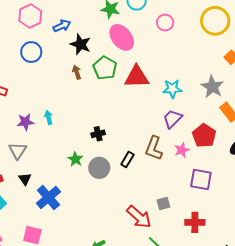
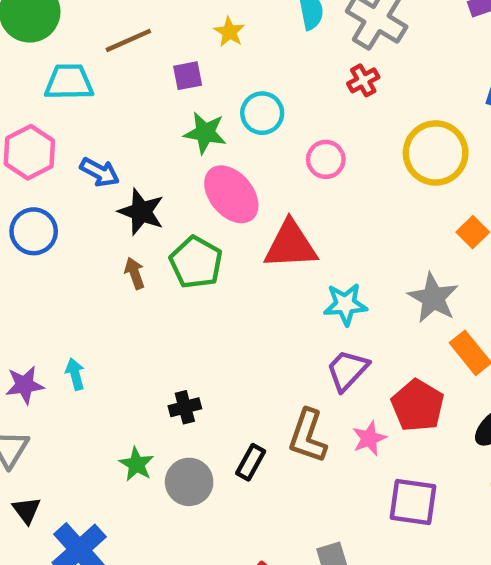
blue arrow: (62, 26) -> (100, 172), turned 54
red triangle: (137, 77) -> (291, 245), moved

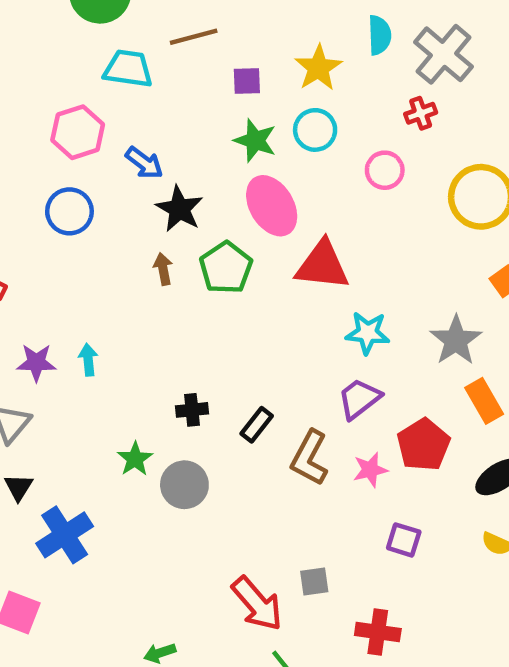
yellow star: (229, 32) -> (318, 68), moved, size x1.5
pink circle: (326, 159) -> (385, 170), moved
black rectangle: (251, 462) -> (257, 425), moved
purple square: (413, 502) -> (404, 540), size x0.7

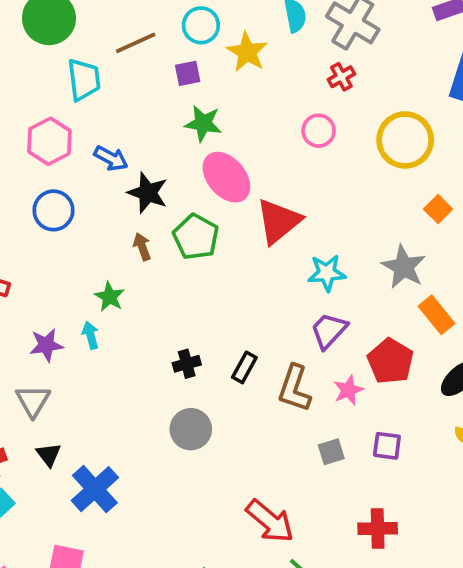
cyan trapezoid: (128, 69) -> (84, 80), turned 84
cyan circle: (315, 130) -> (201, 25), moved
red triangle: (322, 265) -> (279, 221), turned -36
green star: (135, 459) -> (110, 297), moved
gray square: (314, 582) -> (331, 452), moved

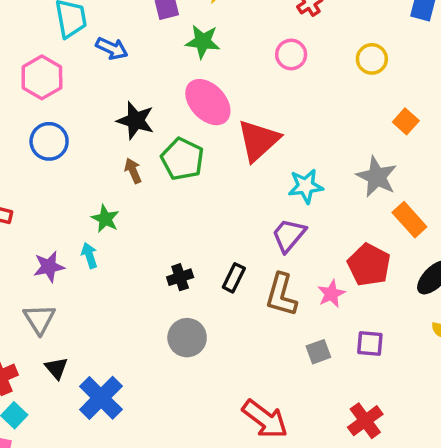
green star: (203, 123) -> (203, 42), moved
yellow circle: (405, 140) -> (372, 59), size x0.6
blue arrow: (111, 158) -> (112, 48), moved
purple trapezoid: (329, 331) -> (289, 235), moved
red cross: (378, 528) -> (365, 421), turned -32

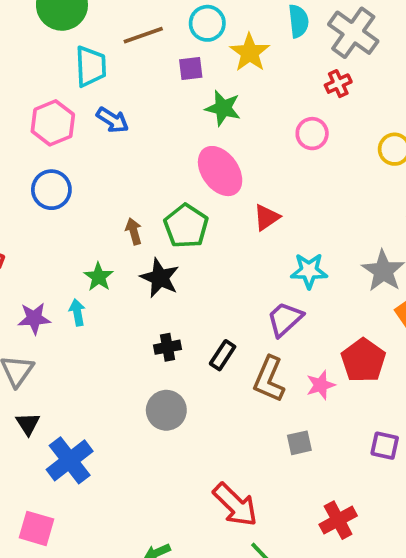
blue arrow: (112, 48) -> (113, 120), moved
black star: (136, 120) -> (160, 278), moved
red triangle: (258, 140) -> (267, 217), size x0.6
purple square: (370, 343) -> (385, 446), moved

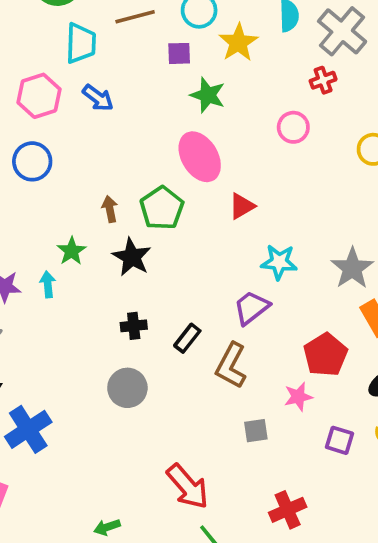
pink star: (321, 385) -> (298, 397), moved

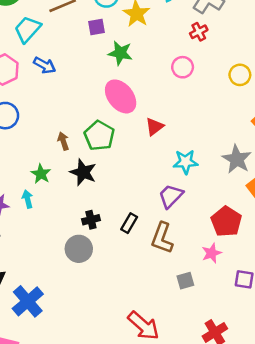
cyan trapezoid: (81, 43) -> (28, 29), turned -132
gray circle: (127, 388) -> (79, 249), moved

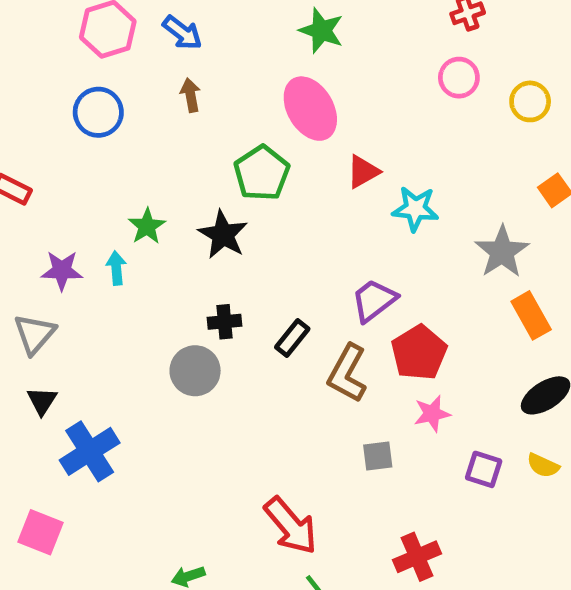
pink circle: (183, 67) -> (459, 78), moved
brown arrow: (63, 141) -> (190, 95), moved
cyan star: (186, 162) -> (415, 209), moved
red pentagon: (226, 222) -> (419, 353), moved

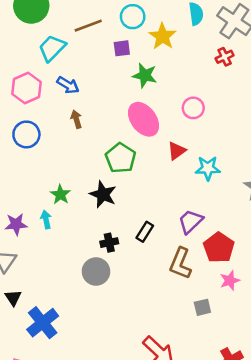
pink circle: (459, 78) -> (193, 108), moved
black rectangle: (292, 338) -> (145, 232), moved

